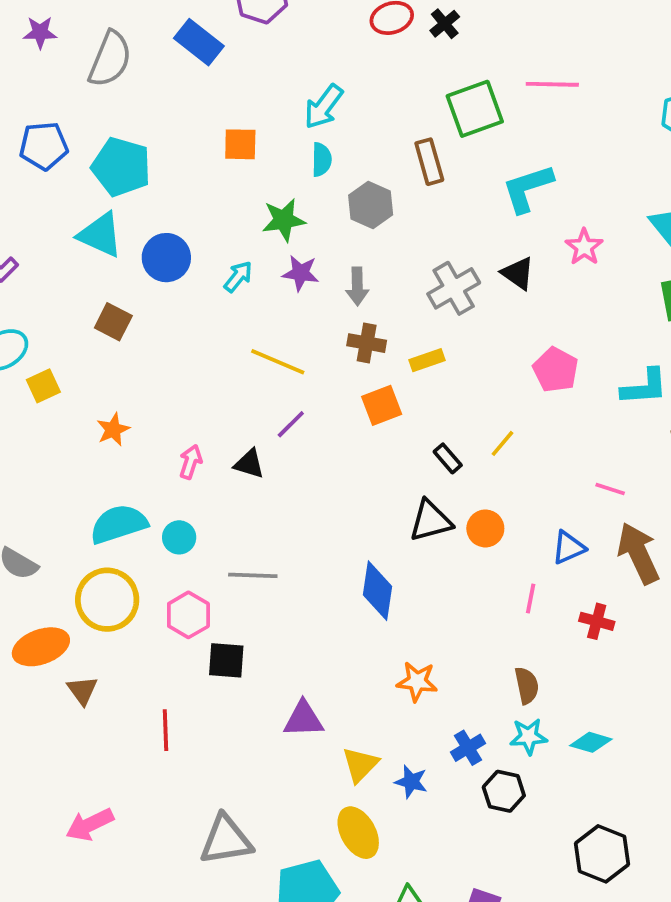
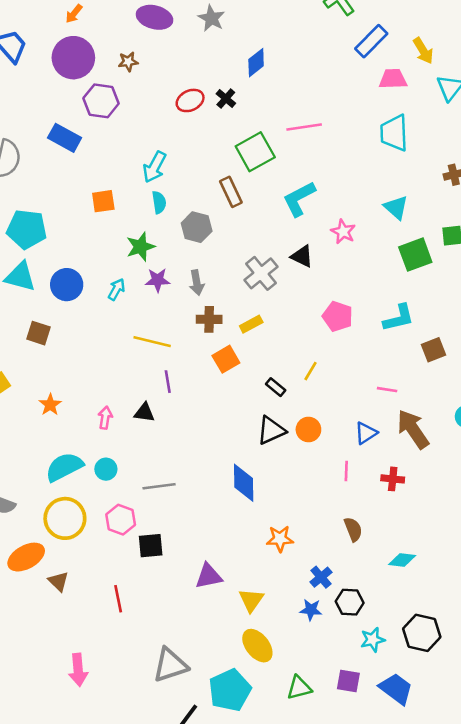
purple line: (291, 424) -> (168, 382), turned -45
cyan star: (528, 737) -> (373, 640), moved
blue star: (411, 782) -> (311, 610), moved
pink arrow: (90, 825) -> (78, 670), turned -60

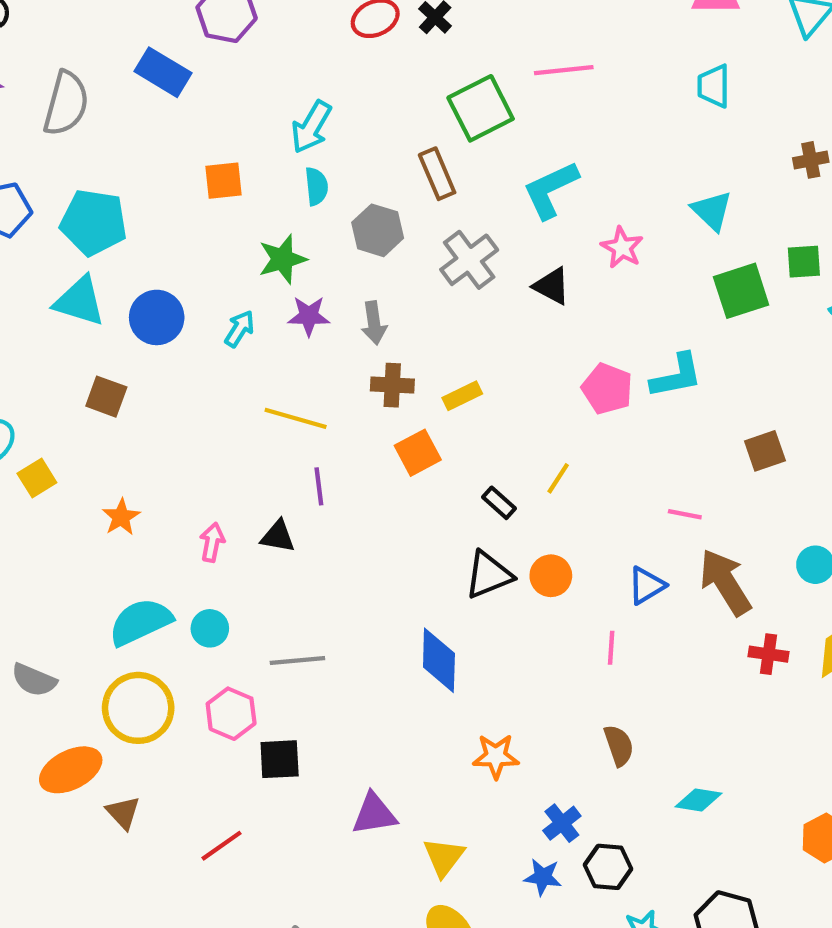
cyan trapezoid: (394, 133) -> (714, 86), size x0.7
gray cross: (261, 273) -> (469, 260), moved
cyan L-shape: (399, 318) -> (676, 376), moved
red cross: (393, 479) -> (768, 654), moved
red line: (118, 599) -> (222, 846), turned 64

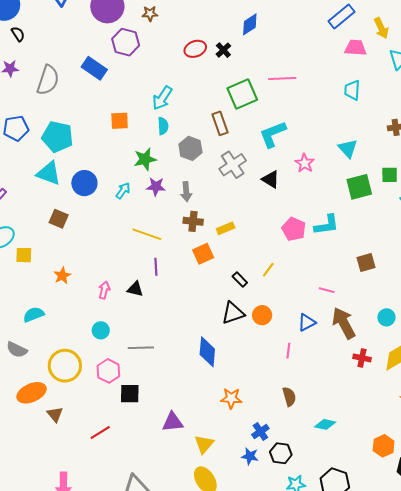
yellow square: (37, 478) -> (24, 255), turned 30
cyan semicircle: (140, 622) -> (34, 315), moved, size x0.7

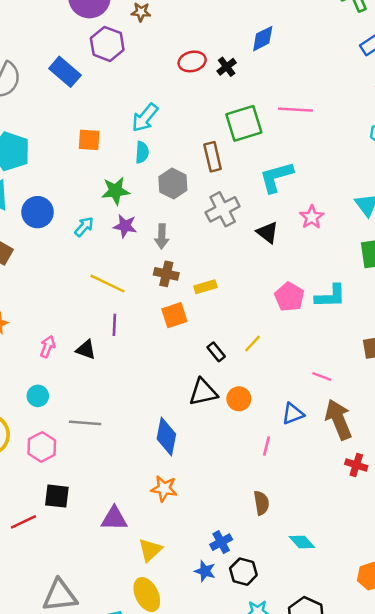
black square: (130, 394) -> (57, 496), moved
orange star: (231, 398) -> (164, 489), moved
cyan diamond: (325, 424) -> (302, 542), turned 30

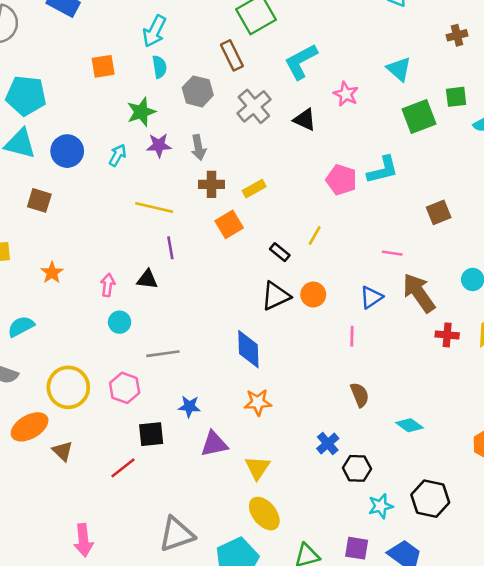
cyan circle: (38, 396) -> (120, 322), moved
blue star: (205, 571) -> (189, 407), moved

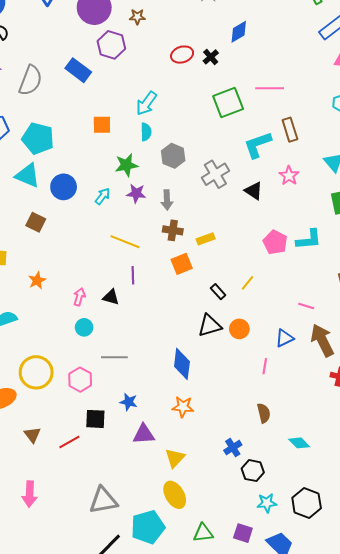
brown rectangle: (232, 55) -> (290, 130), moved
brown triangle: (63, 451) -> (32, 435), moved

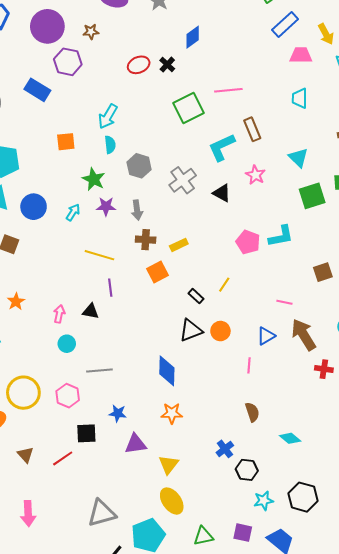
green star: (126, 165) -> (94, 179), turned -30

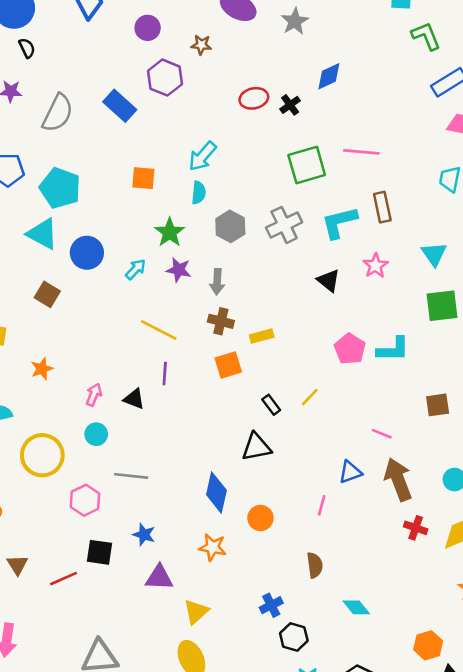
purple circle: (47, 26) -> (148, 28), size x0.6
gray cross: (183, 180) -> (284, 225), moved
orange circle: (220, 331) -> (260, 518), moved
yellow circle: (23, 393) -> (42, 455), moved

